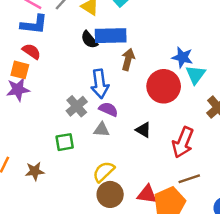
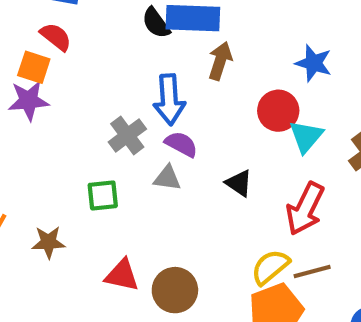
cyan triangle: (196, 75) -> (306, 136), moved
red circle: (164, 86) -> (278, 111), size x0.7
yellow semicircle: (104, 172) -> (270, 267), moved
red triangle: (147, 194) -> (122, 275), moved

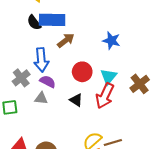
brown arrow: (220, 61) -> (66, 40), turned 36
red circle: (278, 111) -> (82, 72), moved
red arrow: (305, 209) -> (105, 96), moved

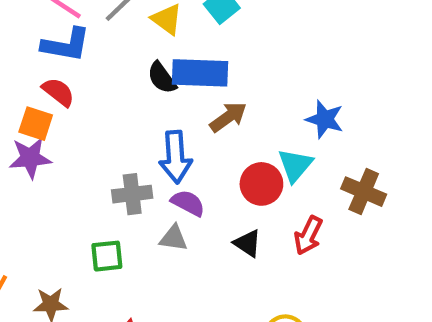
cyan triangle: (109, 76) -> (295, 165), moved
gray cross: (21, 78) -> (132, 194), turned 30
brown cross: (140, 84) -> (364, 192), moved, turned -30
red arrow: (105, 96) -> (308, 235), size x0.7

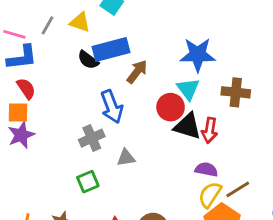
red semicircle: (58, 92) -> (26, 88), turned 35
blue star: (325, 119) -> (198, 55), size x1.4
purple semicircle: (188, 203) -> (206, 169), moved
black triangle: (248, 243) -> (187, 126), moved, size x1.5

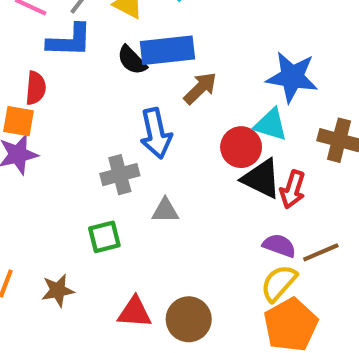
blue L-shape: (22, 58) -> (70, 41), moved
red semicircle: (26, 88) -> (36, 88), turned 30
cyan triangle: (188, 89) -> (271, 125), turned -45
brown line: (238, 189) -> (321, 252), moved

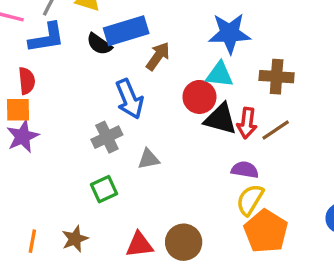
brown line: (321, 252) -> (276, 130), moved

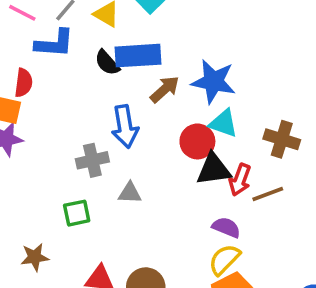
blue star: (230, 33) -> (213, 82), moved
black triangle: (220, 119) -> (214, 169), turned -36

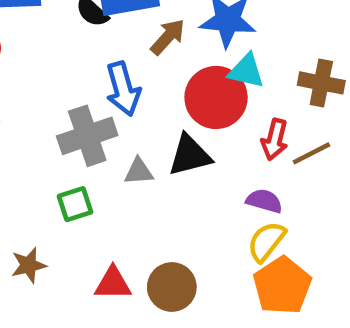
red circle: (197, 141) -> (216, 97), size x1.4
gray cross: (92, 160) -> (87, 136), size x1.4
black triangle: (214, 169) -> (190, 155), moved

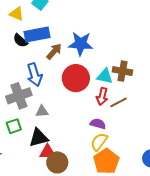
cyan triangle: (246, 71) -> (105, 76), moved
black triangle: (190, 155) -> (39, 138), moved
red triangle: (113, 283) -> (48, 152), moved

